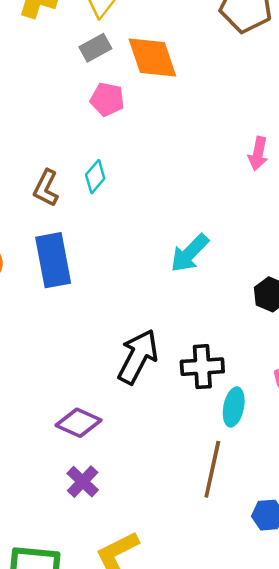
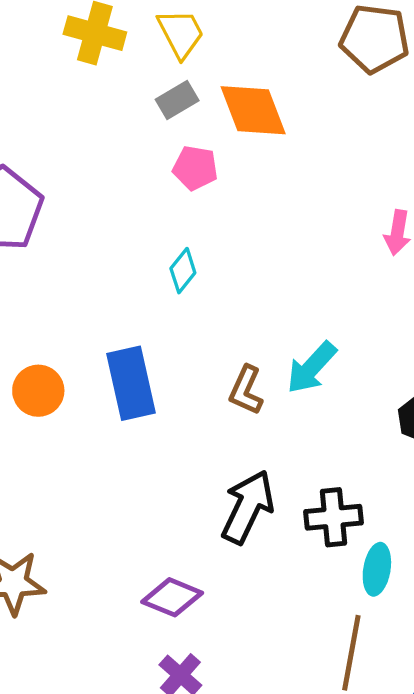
brown L-shape: (46, 188) -> (246, 390), moved

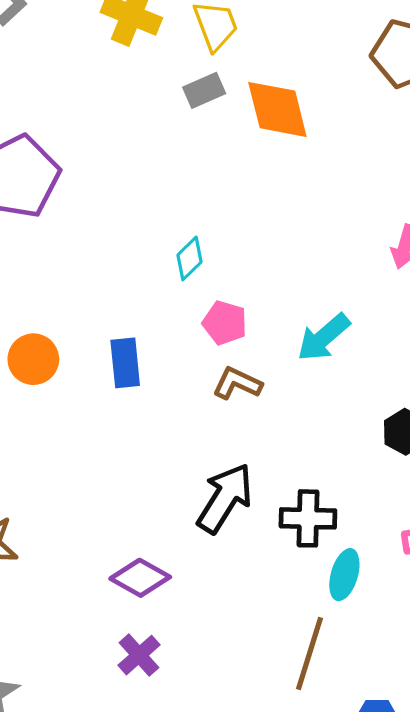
pink pentagon: (195, 168) -> (225, 323), moved
cyan arrow: (311, 368) -> (324, 337), moved
blue rectangle: (131, 383) -> (125, 363), size x0.7
brown L-shape: (246, 390) -> (237, 383), turned 84

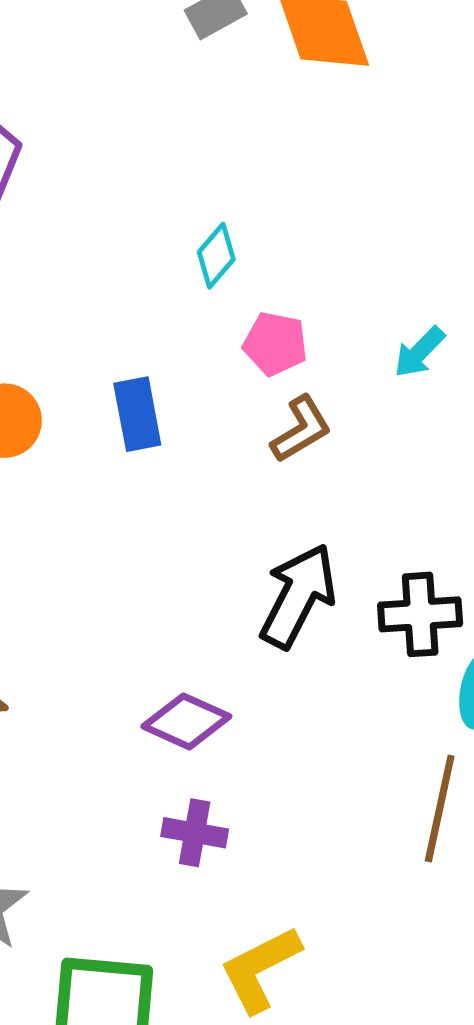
cyan arrow: (324, 337) -> (419, 352), size x0.7
brown L-shape: (237, 383) -> (301, 429), turned 129
purple cross: (139, 655) -> (195, 833), turned -33

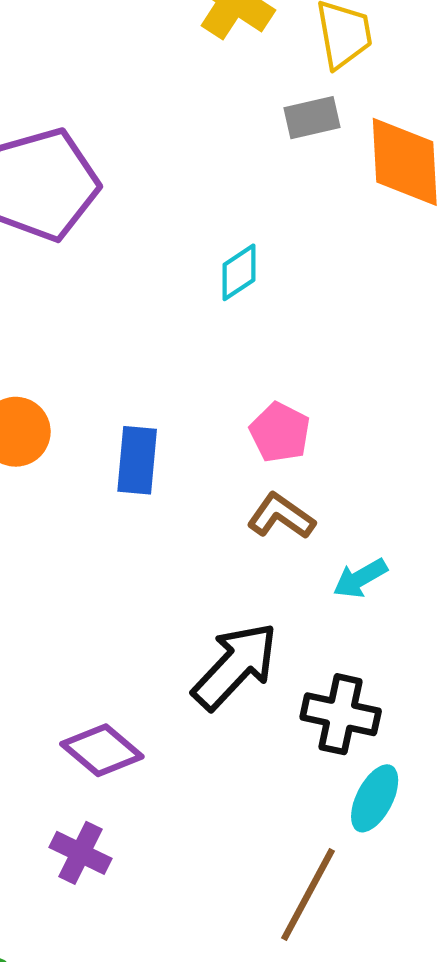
cyan diamond: (216, 256) -> (239, 272), moved
cyan arrow: (419, 352) -> (360, 578), moved
brown L-shape: (301, 429) -> (281, 516), turned -130

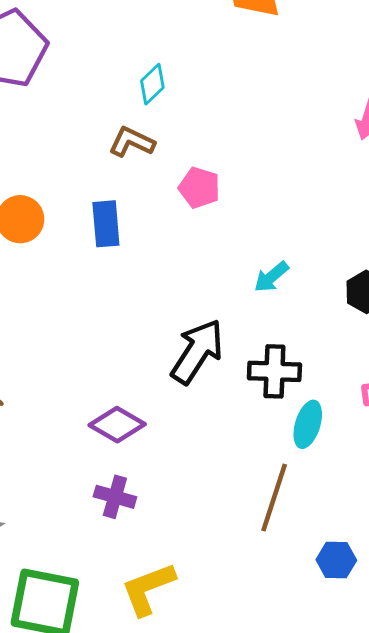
brown L-shape: (281, 516) -> (132, 142), moved

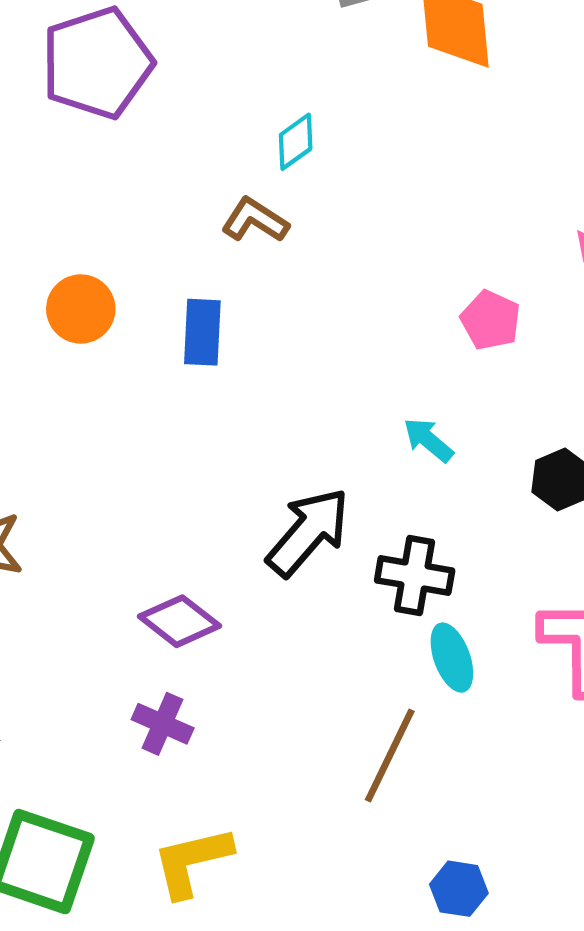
pink pentagon: (199, 188) -> (491, 320), moved
cyan arrow: (271, 277) -> (428, 440), turned 72
cyan ellipse: (308, 424) -> (452, 658), turned -45
blue hexagon: (336, 560) -> (459, 889), moved

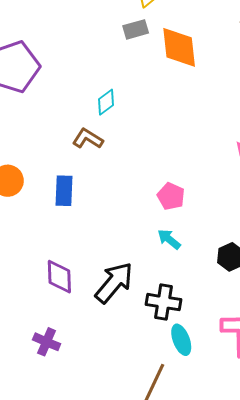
pink pentagon: (491, 320) -> (171, 196), moved
purple diamond: (180, 621) -> (59, 277), moved, turned 51
purple cross: (163, 724) -> (47, 342), moved

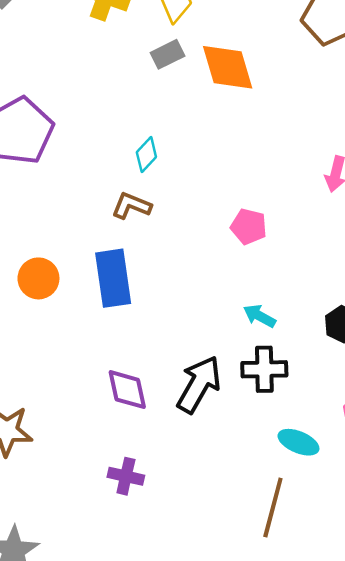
blue rectangle: (64, 191) -> (113, 278), size x1.4
pink pentagon: (171, 196) -> (249, 226), moved
black cross: (164, 302) -> (264, 369), moved
cyan ellipse: (181, 340) -> (298, 442), turned -36

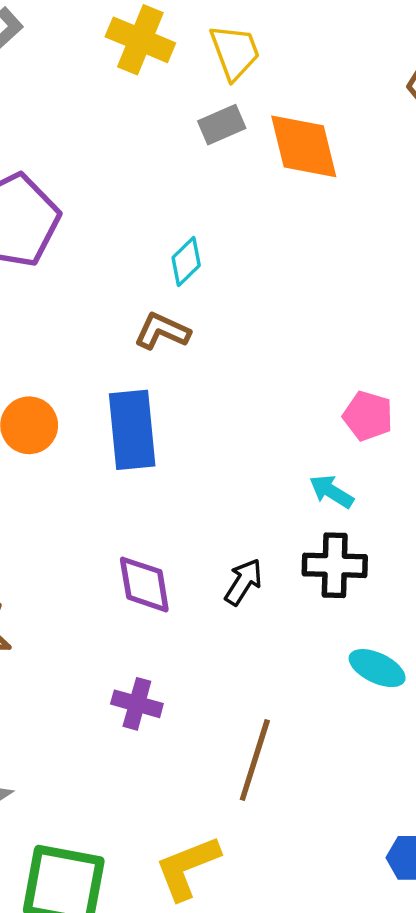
pink pentagon: (249, 226) -> (368, 416), moved
black arrow: (199, 384) -> (243, 582), size x0.6
brown line: (273, 507) -> (255, 760), moved

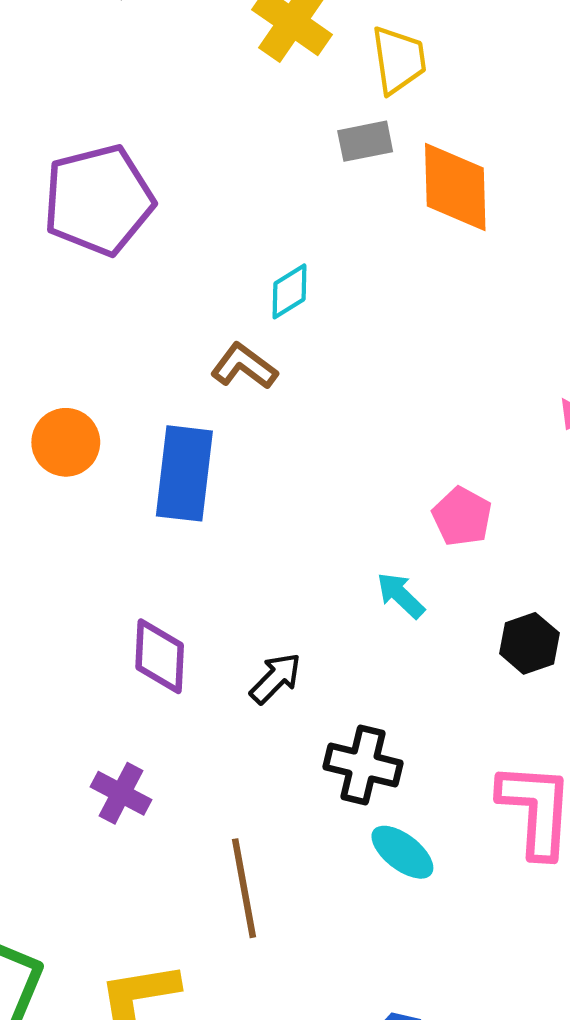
black cross: (335, 565) -> (363, 765), moved
cyan ellipse: (377, 668) -> (402, 852), moved
brown line: (255, 760) -> (244, 888), turned -40

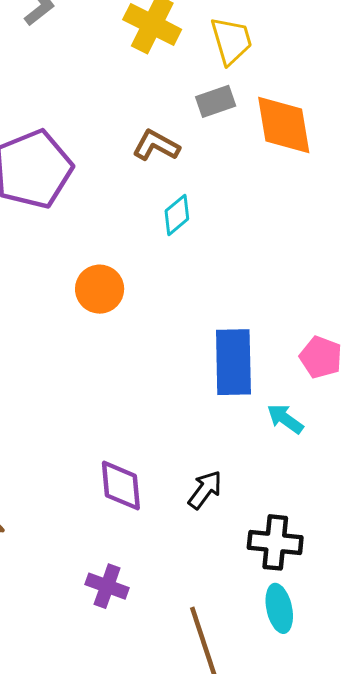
brown L-shape: (244, 366) -> (156, 145), moved
orange circle: (66, 442) -> (100, 289), moved
blue rectangle: (184, 473) -> (233, 362), moved
cyan ellipse: (402, 852) -> (279, 608), moved, turned 48

